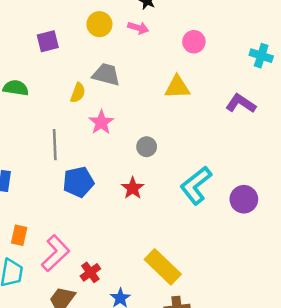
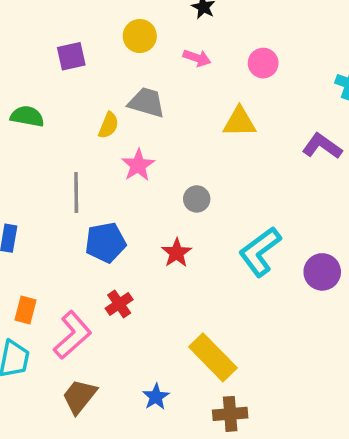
pink arrow: (138, 28) -> (197, 58), moved
red cross: (90, 272) -> (119, 304), moved

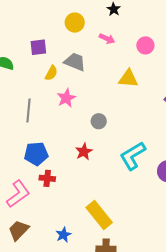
purple square: (71, 56) -> (38, 47), moved
blue pentagon: (105, 242) -> (36, 154), moved
red cross: (119, 304) -> (47, 178), turned 35

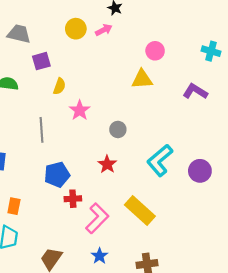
pink arrow: (107, 39) -> (104, 30), moved, turned -42
pink circle: (145, 45) -> (155, 51), moved
gray trapezoid: (75, 62) -> (19, 34), moved
pink L-shape: (18, 194) -> (97, 218), moved
yellow rectangle: (99, 215) -> (140, 210), moved

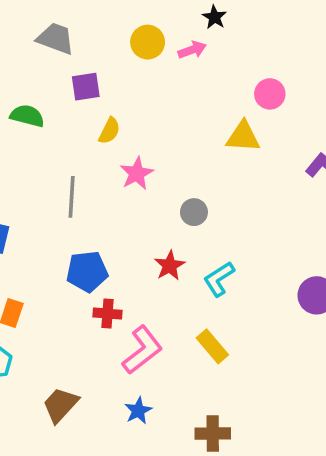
cyan L-shape: (160, 160) -> (219, 279), moved, size x0.7
yellow rectangle: (140, 210) -> (212, 346), size x0.7

